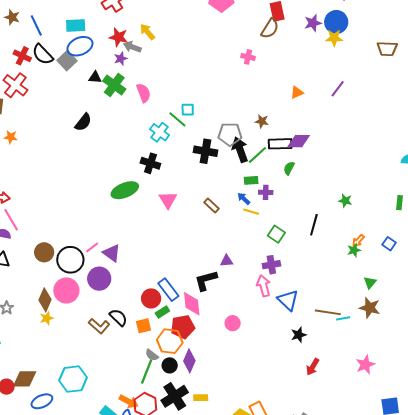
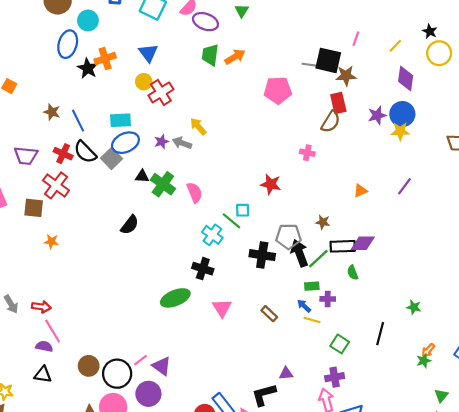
red star: (118, 37) -> (271, 184), moved
purple star: (121, 59) -> (162, 142), moved
green semicircle: (289, 168) -> (353, 273), turned -48

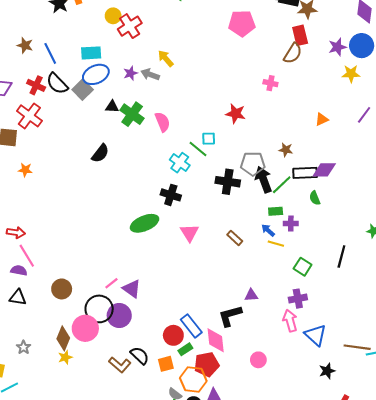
yellow star: (400, 131) -> (351, 74), moved
black circle: (117, 374) -> (99, 309), moved

